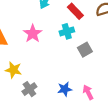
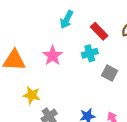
gray square: (85, 50) -> (110, 73), turned -32

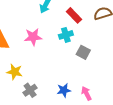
pink star: (53, 56) -> (33, 37), turned 30

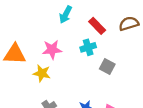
yellow star: (15, 72) -> (42, 73), moved

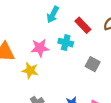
cyan cross: (88, 47) -> (66, 43), moved, turned 32

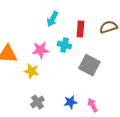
red rectangle: (83, 25) -> (80, 29), turned 49
gray square: (93, 64) -> (89, 65), size x1.5

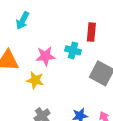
cyan arrow: (52, 19) -> (23, 21), moved

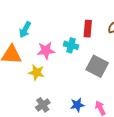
cyan arrow: (23, 21) -> (25, 30), moved

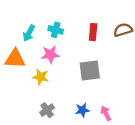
cyan cross: (71, 45) -> (56, 30), moved
gray square: (97, 66) -> (90, 71), moved, turned -35

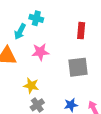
cyan cross: (56, 30) -> (36, 18), moved
yellow star: (41, 77) -> (31, 86), moved

